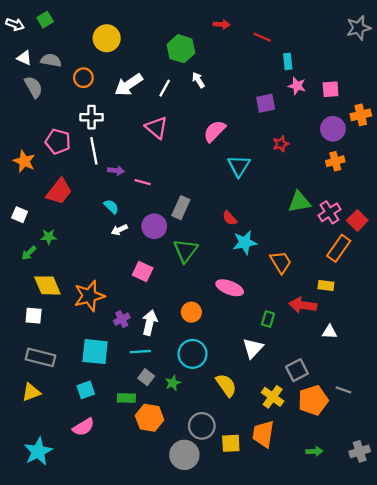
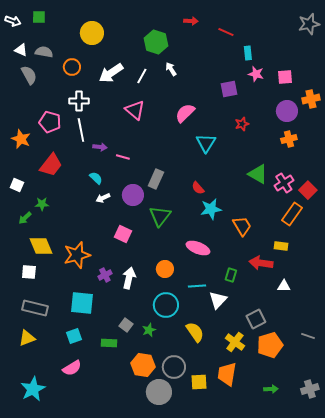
green square: (45, 20) -> (39, 17), turned 32
green triangle: (299, 202) -> (258, 174), turned 40
cyan line: (140, 352) -> (197, 286), moved
gray line: (343, 390) -> (308, 336), moved
orange hexagon: (150, 418) -> (143, 365), moved

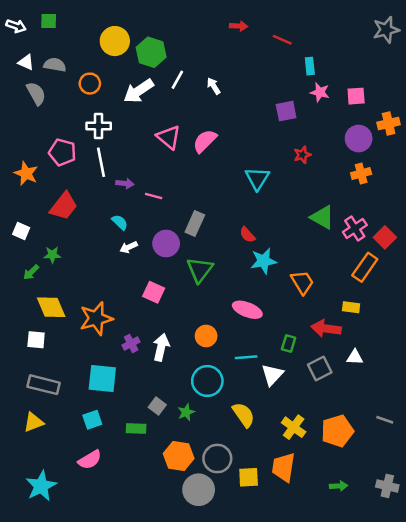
green hexagon: (156, 42) -> (151, 52), moved
white line: (142, 76) -> (177, 80), moved
pink semicircle: (185, 113) -> (205, 141), moved
gray square: (256, 319) -> (320, 368), moved
gray cross: (310, 389) -> (387, 486), turned 30

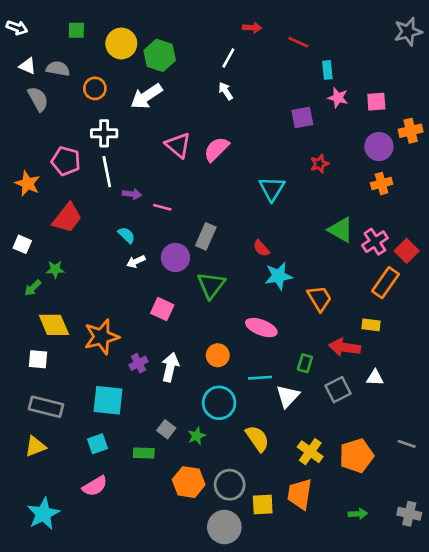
green square: (49, 21) -> (76, 30), moved
white line: (177, 80) -> (228, 58), moved
gray circle: (199, 490) -> (224, 527), moved

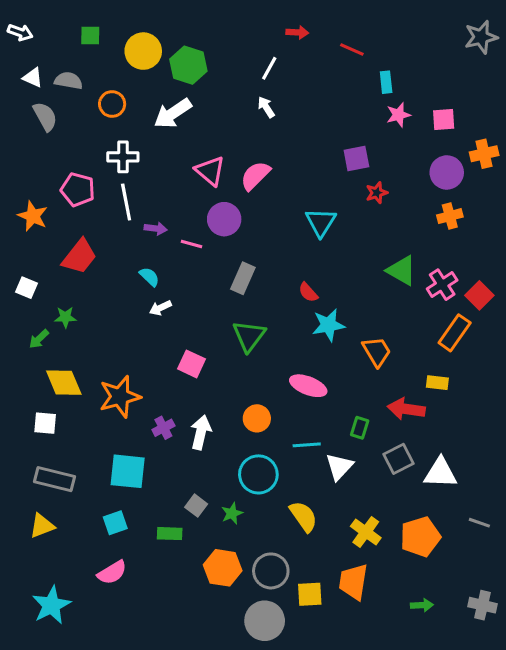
pink star: (338, 98) -> (398, 115), turned -30
purple square: (302, 117) -> (356, 158), moved
purple circle: (175, 258) -> (224, 219), moved
white triangle: (375, 378) -> (440, 473), moved, size x1.6

